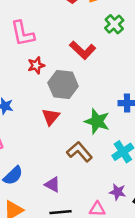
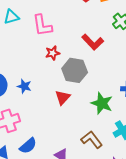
brown L-shape: (80, 152) -> (92, 140), moved

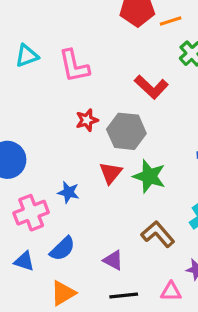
red star: (52, 53) -> (87, 120), moved
blue star: (24, 86) -> (68, 192), moved
green star: (102, 103) -> (149, 176), moved

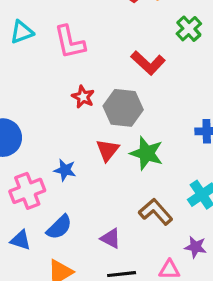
red star: (87, 120) -> (83, 97), turned -30

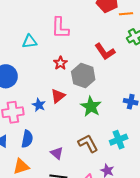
cyan triangle: (22, 32) -> (30, 42), moved
red triangle: (108, 150) -> (58, 96), moved
blue semicircle: (59, 227) -> (27, 139), turned -48

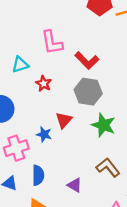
red L-shape: (105, 52) -> (87, 61), moved
red star: (60, 63) -> (44, 84), moved

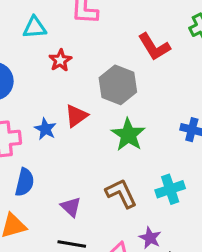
red L-shape: (87, 61) -> (154, 47), moved

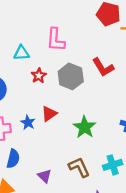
gray hexagon: (118, 85) -> (71, 76), moved

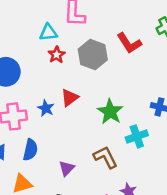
cyan triangle: (21, 53) -> (48, 33), moved
cyan cross: (113, 165) -> (137, 136), moved
purple triangle: (45, 176) -> (67, 168), turned 32

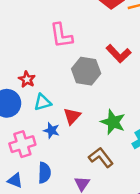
cyan triangle: (48, 33) -> (43, 102), moved
red star: (57, 55) -> (27, 79), moved
brown L-shape: (105, 157) -> (101, 157), moved

